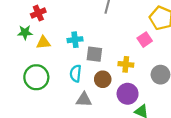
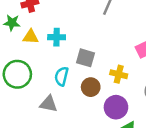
cyan cross: (75, 40) -> (57, 37), moved
gray triangle: (84, 100) -> (48, 104), moved

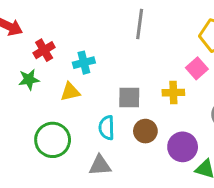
yellow triangle: (31, 37) -> (70, 92), moved
cyan cross: (57, 37) -> (84, 63), moved
yellow cross: (119, 74) -> (173, 93), moved

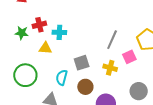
gray line: (140, 24) -> (112, 40), moved
red cross: (44, 50) -> (39, 25), moved
gray square: (129, 97) -> (82, 63), turned -35

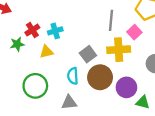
yellow cross: (110, 68) -> (119, 50), size x1.5
brown circle: (85, 87) -> (100, 77), size x1.5

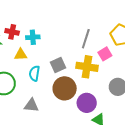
red cross: (32, 30) -> (12, 32), turned 32
cyan semicircle: (73, 76) -> (34, 73), moved

